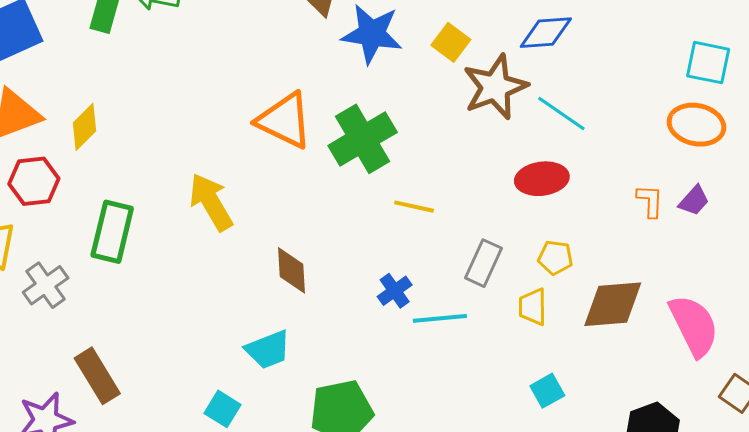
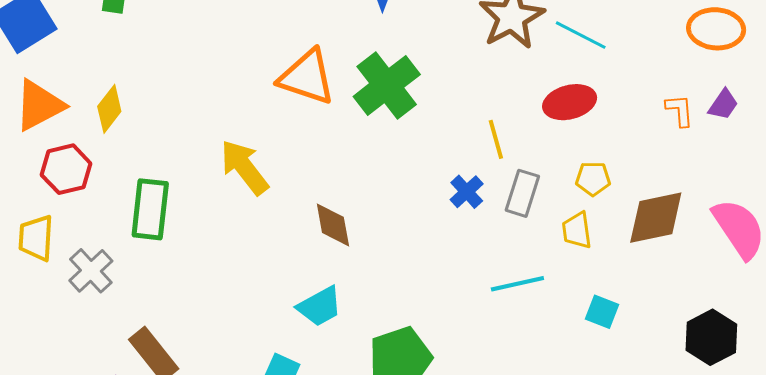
yellow line: (414, 207) -> (496, 139), moved, turned 69
blue cross: (395, 291) -> (467, 192), moved
cyan line: (440, 318) -> (517, 284), moved
cyan square: (547, 391) -> (602, 312), turned -32

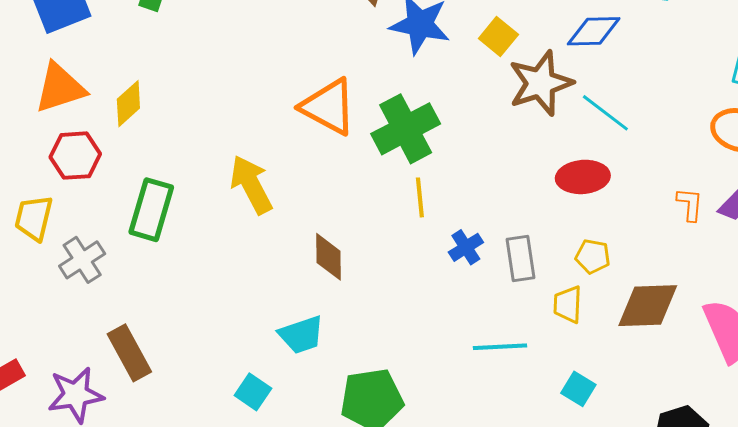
yellow line: (496, 139) -> (420, 197), moved
gray rectangle: (522, 193) -> (521, 259), turned -36

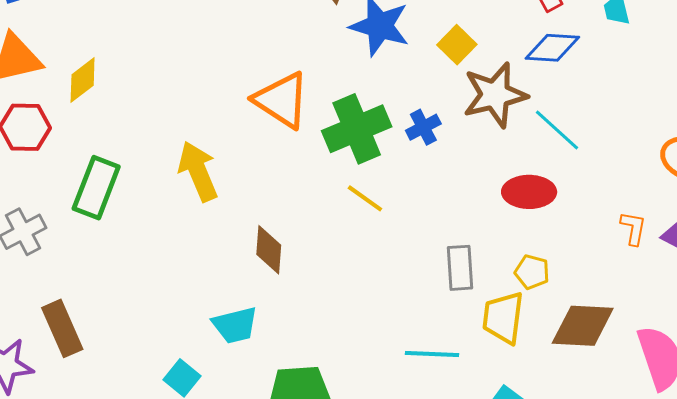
yellow line: (420, 197) -> (365, 198), turned -54
blue cross: (466, 247) -> (423, 127), moved
yellow trapezoid: (568, 304) -> (503, 318), size x1.4

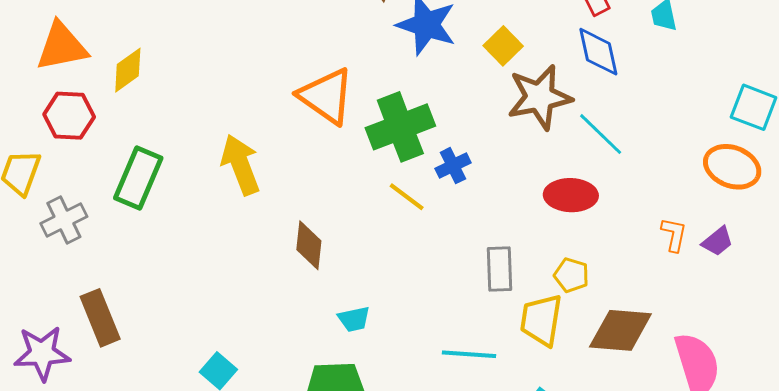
blue diamond: (552, 48) -> (598, 52), turned 72
blue cross: (423, 127) -> (453, 166), moved
cyan trapezoid: (235, 325) -> (354, 319), moved, size x0.7

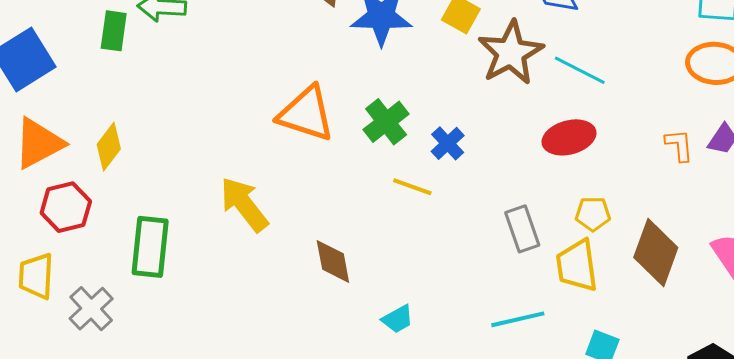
green cross: (400, 127) -> (386, 122), size x0.7
brown diamond: (620, 330) -> (656, 252), turned -58

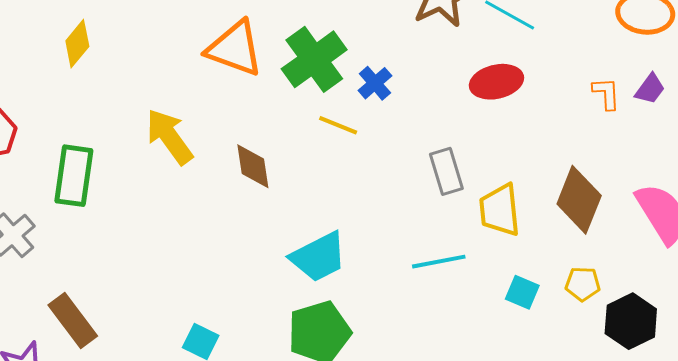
green cross: (386, 122) -> (314, 59), size x1.4
yellow diamond: (109, 147) -> (77, 44), moved
yellow pentagon: (593, 214) -> (583, 284), moved
brown diamond: (333, 262) -> (253, 166), moved
cyan trapezoid: (398, 319) -> (319, 257), size x1.8

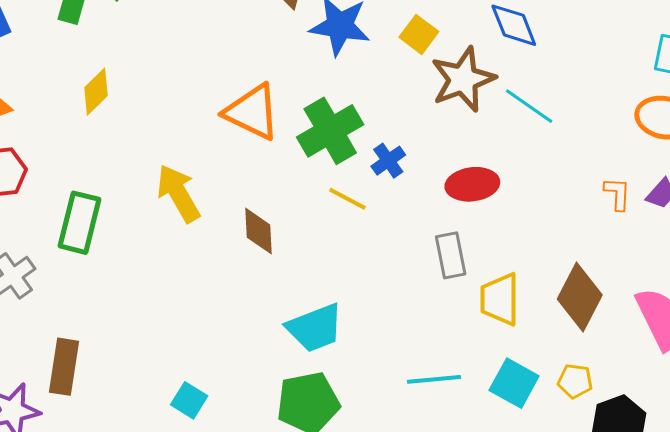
red ellipse: (496, 82) -> (472, 184), moved
cyan line: (439, 262) -> (434, 379), moved
cyan square: (522, 292) -> (514, 383), size x1.4
brown rectangle: (73, 321) -> (64, 367), turned 40

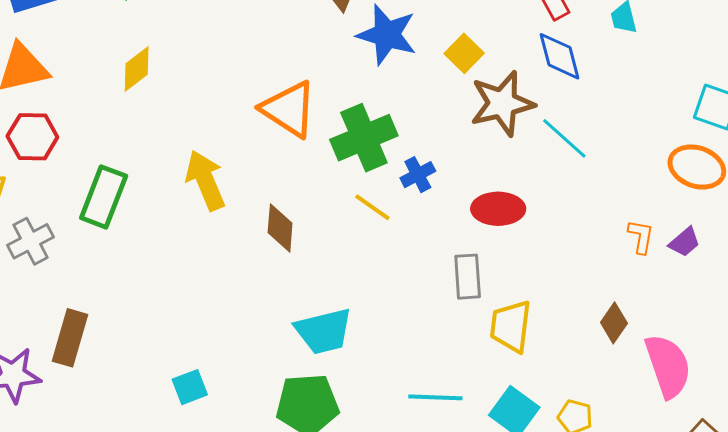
brown diamond: (580, 297) -> (614, 323), moved, size x0.6
cyan square: (189, 400) -> (190, 387), turned 30

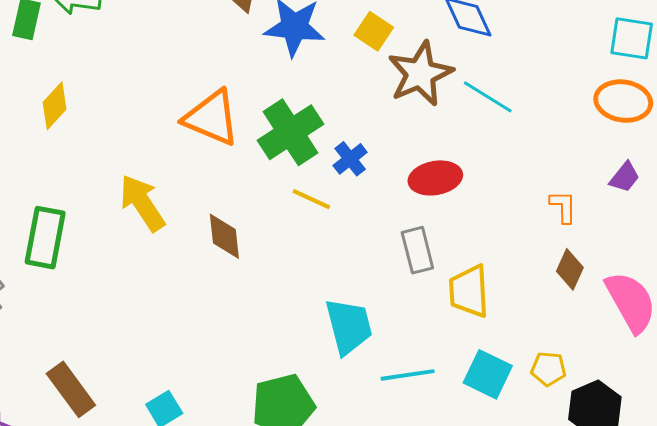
orange L-shape: (641, 237) -> (563, 207), moved
cyan trapezoid: (324, 331) -> (349, 326), moved, turned -80
brown rectangle: (70, 338) -> (71, 389), moved, turned -42

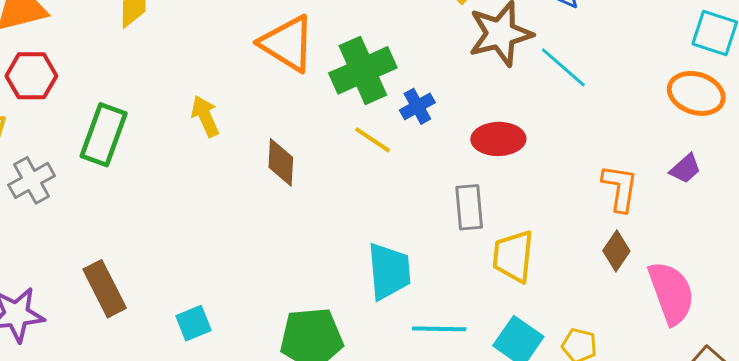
yellow arrow: (142, 203) -> (205, 116), size x0.7
orange L-shape: (563, 207) -> (620, 188), size x1.4

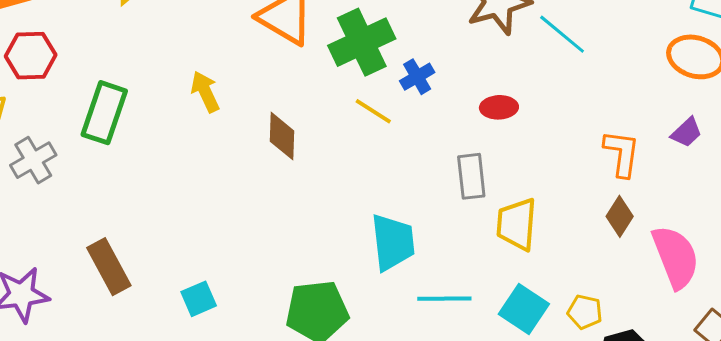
red ellipse: (498, 139) -> (499, 107), size x0.7

